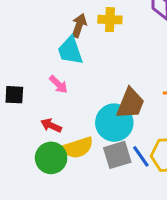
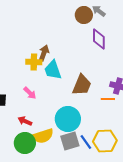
yellow cross: (110, 20) -> (34, 62), moved
cyan trapezoid: (70, 51) -> (53, 70), moved
brown trapezoid: (130, 103) -> (82, 85), moved

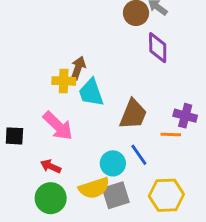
pink arrow: (30, 93) -> (58, 126), size x1.6
cyan circle: (68, 119) -> (113, 163), size x0.7
yellow semicircle: (43, 136) -> (94, 188), moved
blue line: (86, 142) -> (139, 155), moved

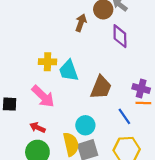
brown arrow: (78, 68) -> (81, 23), moved
orange line: (171, 134) -> (143, 103), moved
blue line: (139, 155) -> (124, 116), moved
yellow semicircle: (94, 188) -> (71, 144), turned -85

